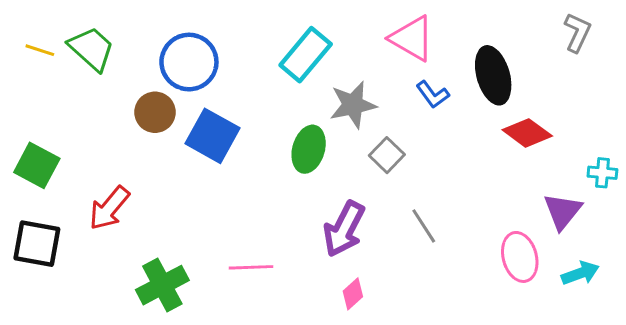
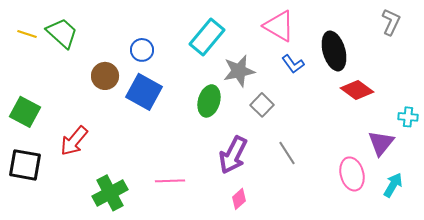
blue circle: (189, 62) -> (142, 50), moved, size x0.6
cyan arrow: (580, 273) -> (393, 185), turned -40

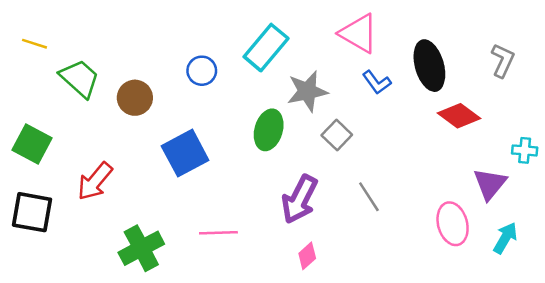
gray L-shape: (391, 22) -> (503, 60), moved
green trapezoid: (62, 33) -> (80, 78), moved
blue circle: (142, 50) -> (202, 71), moved
blue square: (144, 92) -> (185, 153), moved, turned 33

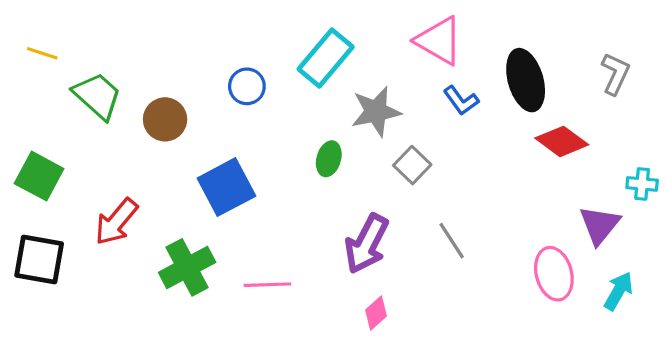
green ellipse: (269, 130) -> (329, 159), size x0.7
green cross: (141, 248) -> (187, 267), moved

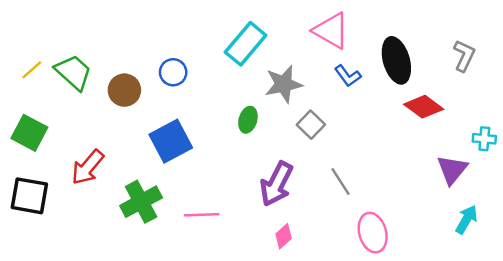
yellow line: (42, 53) -> (32, 70), moved, turned -60
blue circle: (247, 86) -> (173, 72), moved
pink ellipse: (554, 274) -> (373, 233), moved

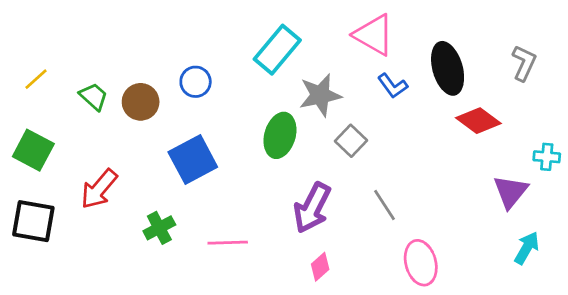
green trapezoid: (73, 72) -> (94, 97), moved, size x0.7
green ellipse: (248, 120) -> (280, 135), size x1.5
green cross: (141, 202) -> (159, 228), size x0.7

